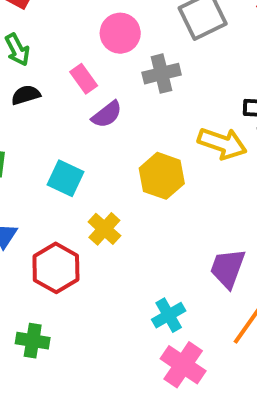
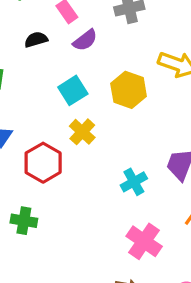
black semicircle: (26, 95) -> (36, 40), moved
cyan square: (65, 178) -> (73, 90), moved, turned 32
cyan cross: (169, 315) -> (134, 182), moved

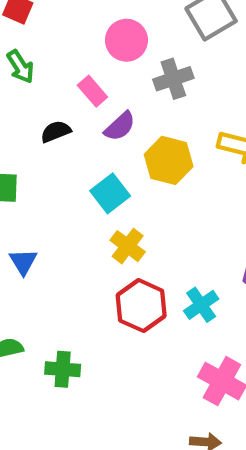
yellow hexagon: (129, 90) -> (169, 160), moved
red hexagon: (43, 163) -> (141, 306), moved

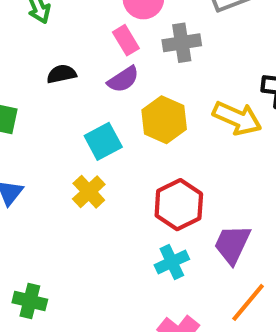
pink rectangle: (92, 91) -> (126, 40), moved
yellow cross: (128, 246) -> (89, 192), moved
red hexagon: (141, 306) -> (179, 205), moved

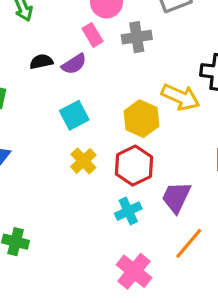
purple semicircle: (123, 79) -> (74, 64), moved
yellow hexagon: (164, 120) -> (141, 119), moved
yellow cross: (89, 192) -> (83, 161), moved

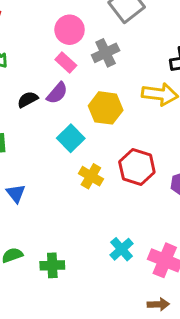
yellow hexagon: (141, 119) -> (106, 108), moved
cyan cross: (128, 211) -> (122, 249), moved

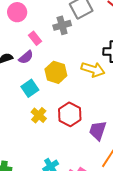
pink circle: (70, 30) -> (17, 12), moved
gray cross: (106, 53) -> (62, 25), moved

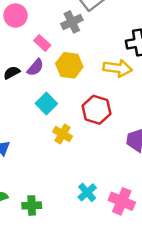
yellow hexagon: (56, 72) -> (69, 65), moved
red hexagon: (70, 114) -> (97, 110), moved

